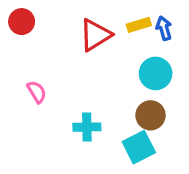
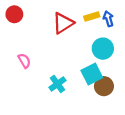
brown circle: (151, 115) -> (104, 86), moved
cyan cross: (87, 127) -> (57, 84), turned -35
cyan square: (139, 147) -> (92, 74), moved

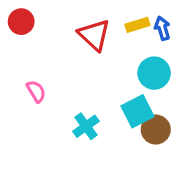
red triangle: (63, 23) -> (94, 35), turned -45

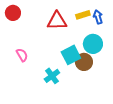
red triangle: (94, 35) -> (57, 21), turned -45
cyan square: (137, 111) -> (71, 55), moved
brown circle: (156, 130) -> (84, 62), moved

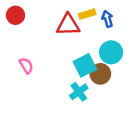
yellow rectangle: (83, 15) -> (87, 14), moved
blue arrow: (98, 17) -> (107, 19), moved
cyan cross: (52, 76) -> (79, 92), moved

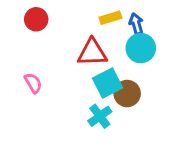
red circle: (15, 15) -> (36, 19), moved
red triangle: (68, 25) -> (92, 53), moved
cyan circle: (111, 52) -> (141, 48), moved

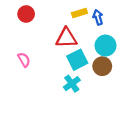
cyan circle: (141, 48) -> (106, 46), moved
brown circle: (127, 94) -> (102, 66), moved

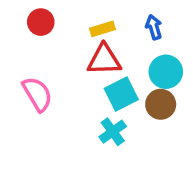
yellow rectangle: (79, 13) -> (102, 29), moved
pink semicircle: (24, 60) -> (37, 94), size x1.5

